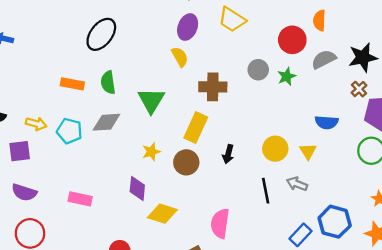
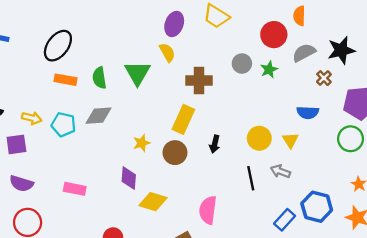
black ellipse: (101, 34) -> (58, 46), moved
brown cross: (359, 89) -> (324, 78), moved
green triangle: (151, 100) -> (137, 73), moved

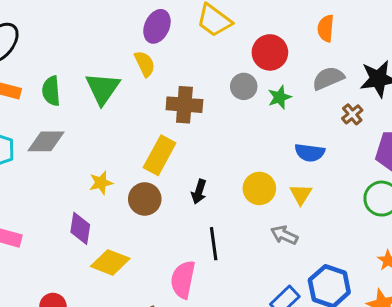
red circle: (274, 35) -> (270, 52), moved
blue semicircle: (308, 112) -> (310, 153), moved
black line: (251, 178) -> (214, 244), moved

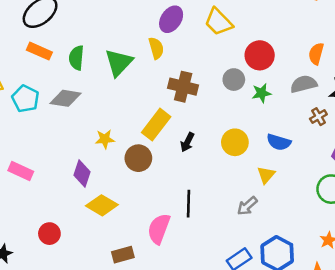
orange semicircle: (326, 28) -> (316, 54), moved
yellow circle: (259, 188) -> (235, 142), moved
black arrow: (199, 192) -> (187, 142), moved
gray arrow: (284, 235) -> (247, 206), turned -75

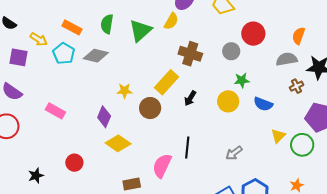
yellow semicircle: (156, 48) -> (171, 21), turned 42
orange rectangle: (39, 51) -> (72, 27), moved
green star: (262, 93) -> (242, 80), moved
yellow triangle: (266, 175) -> (278, 136), moved

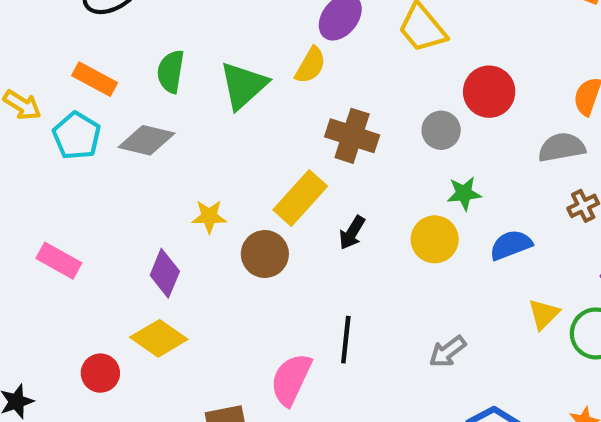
blue semicircle: (263, 104) -> (511, 245), turned 138
yellow diamond: (118, 143) -> (159, 338), moved

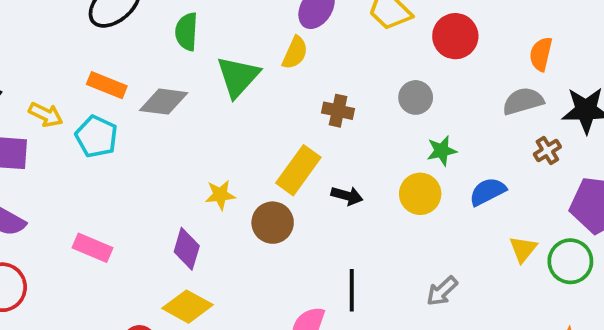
green semicircle: (171, 71) -> (187, 32), moved
red circle: (489, 92) -> (455, 36), moved
brown cross: (352, 136) -> (338, 111), size x0.7
gray diamond: (146, 140) -> (164, 102), moved
black arrow: (352, 233) -> (347, 196), turned -100

